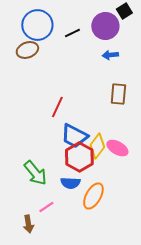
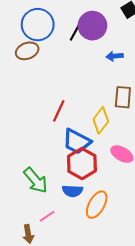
purple circle: (105, 26) -> (92, 26), moved
black line: (72, 33) -> (75, 33), turned -35
yellow diamond: (97, 146) -> (101, 120), moved

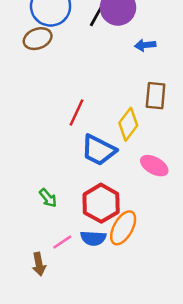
red hexagon: (82, 164) -> (101, 203), moved
green arrow: (36, 180) -> (48, 198), size x0.6
blue semicircle: (72, 191) -> (93, 238), moved

